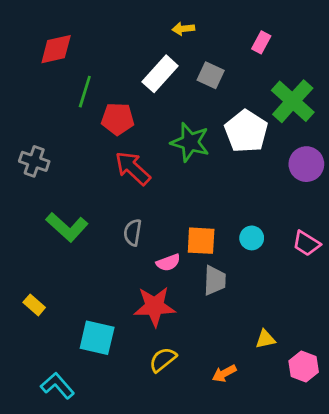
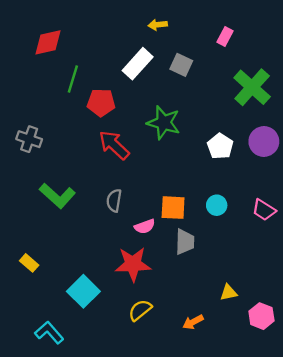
white pentagon: (246, 131) -> (220, 146), moved, size x0.7
cyan square: (97, 338) -> (83, 291), turned 32

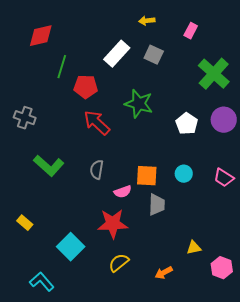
yellow arrow: (158, 25) -> (147, 21), moved

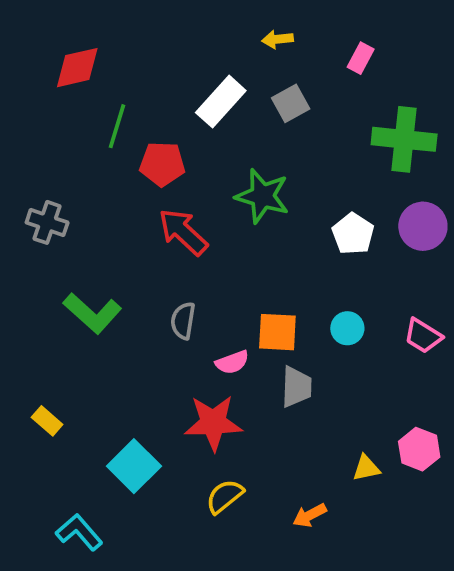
gray square: (154, 55) -> (291, 103), turned 36
green cross: (214, 74) -> (404, 139), turned -36
pink hexagon: (222, 268) -> (419, 449), moved

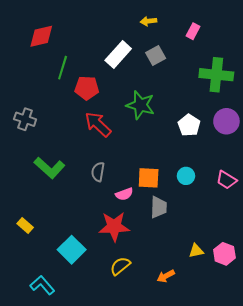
pink hexagon: (419, 449) -> (224, 254), moved

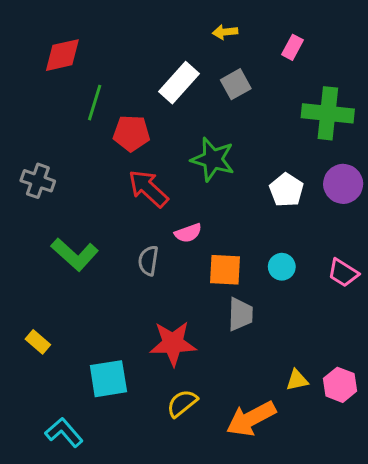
pink semicircle: (124, 194) -> (188, 233), moved
cyan square: (72, 250) -> (108, 379), turned 36
orange arrow: (166, 276) -> (251, 419), size x1.8

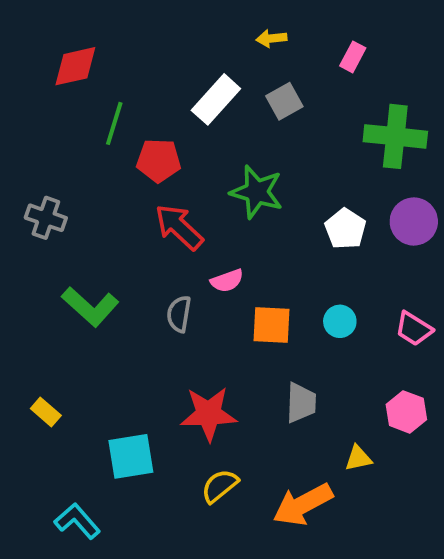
gray trapezoid: (240, 314) -> (301, 403), moved
pink hexagon: (340, 385) -> (406, 412), moved

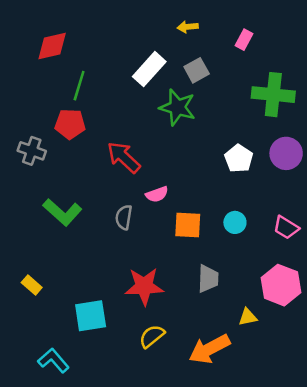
red pentagon: (159, 160) -> (70, 124), moved
green star: (257, 192) -> (177, 107), moved
pink hexagon: (406, 412) -> (281, 285), size x1.4

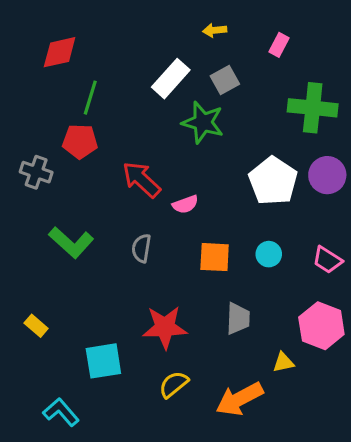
white pentagon: (239, 159) -> (273, 181), size x1.5
pink semicircle: (157, 194) -> (185, 204), moved

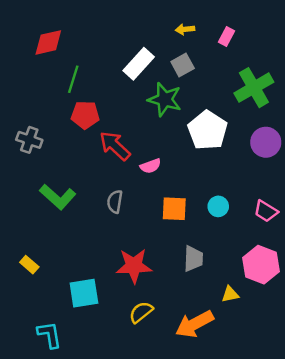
yellow arrow: (215, 30) -> (185, 29), moved
green cross: (313, 108) -> (254, 88), turned -36
red pentagon: (80, 141) -> (85, 115), moved
white pentagon: (273, 181) -> (208, 130), moved
cyan L-shape: (61, 412) -> (49, 335), turned 32

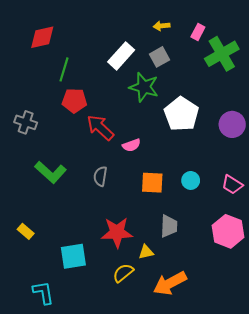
green cross: (254, 88) -> (222, 54), moved
yellow triangle: (230, 294) -> (146, 252), moved

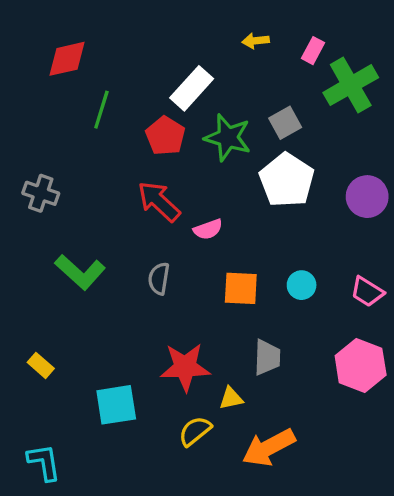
gray square: (160, 57) -> (285, 123), moved
red pentagon: (74, 101) -> (165, 136), moved, turned 30
cyan L-shape: (43, 293) -> (44, 462), moved

